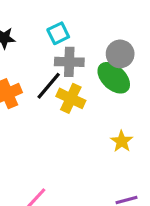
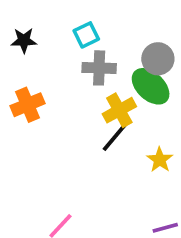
black line: (49, 86) -> (116, 136), moved
yellow cross: (71, 98) -> (119, 110), moved, turned 36

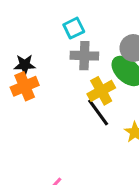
black star: (24, 40) -> (25, 65), moved
black line: (116, 136) -> (98, 112), turned -76

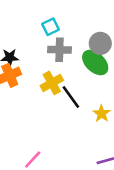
yellow cross: (101, 91) -> (52, 83), moved

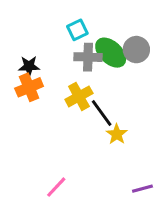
green ellipse: (95, 63) -> (111, 53), moved
yellow star: (102, 114) -> (117, 134), moved

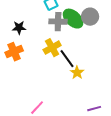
orange cross: (29, 87) -> (14, 52), moved

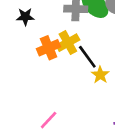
orange cross: (14, 52) -> (49, 48), moved

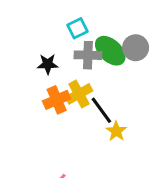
black star: (25, 17) -> (48, 64), moved

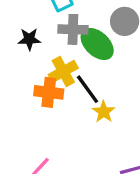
green ellipse: (110, 51) -> (97, 44), moved
orange cross: (57, 100) -> (49, 92), moved, turned 30

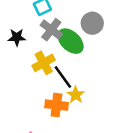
gray cross: (73, 29) -> (51, 30), turned 35
orange cross: (49, 92) -> (56, 105), moved

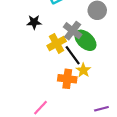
gray cross: (51, 30) -> (73, 31), moved
green ellipse: (71, 41) -> (85, 40), moved

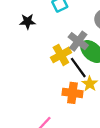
black star: (34, 22) -> (28, 22), moved

